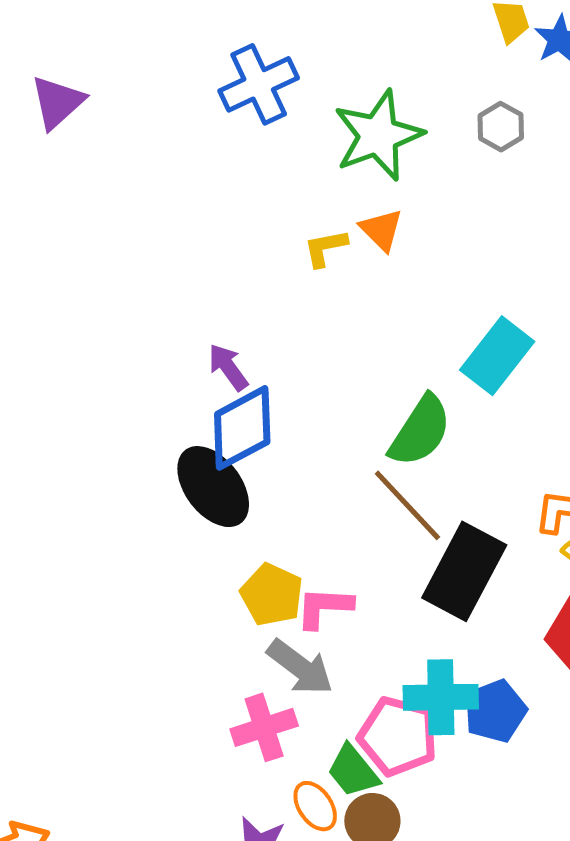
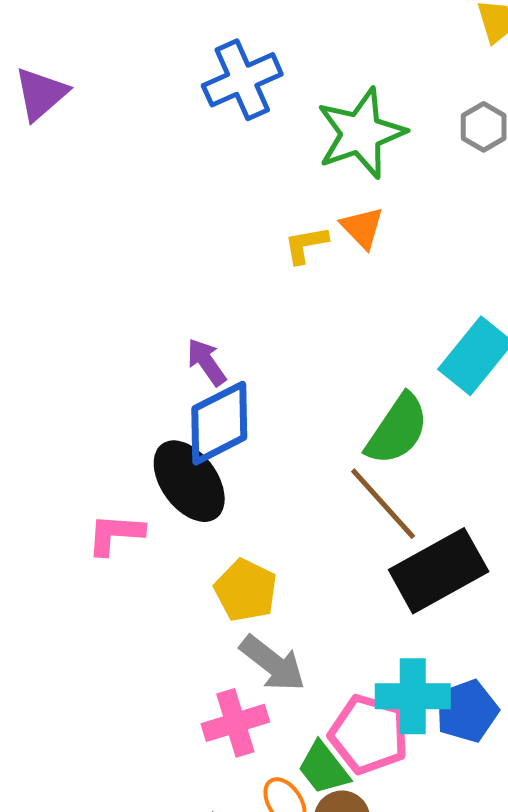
black rectangle: (464, 571) -> (439, 571), turned 32
pink L-shape: (324, 607) -> (115, 534), moved

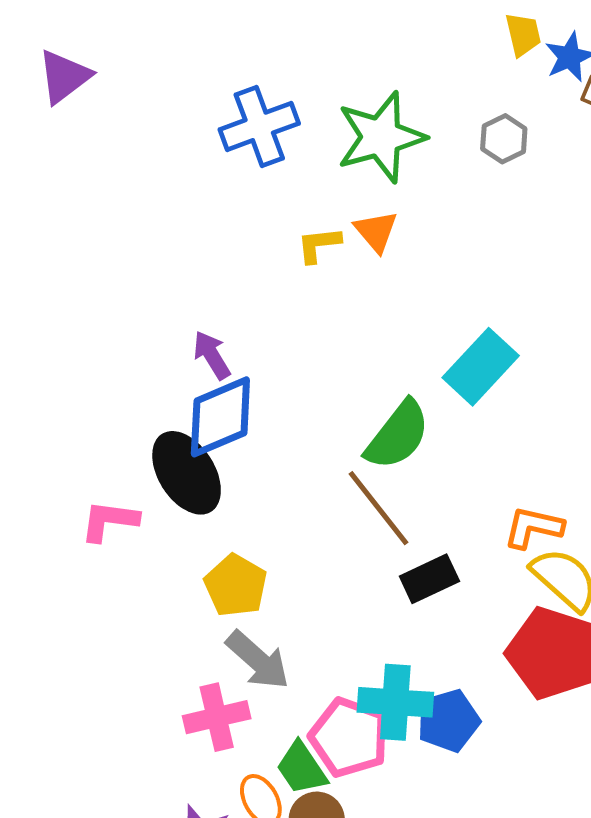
blue cross: (242, 80) -> (259, 126), moved
black rectangle: (439, 571) -> (429, 579), size x0.6

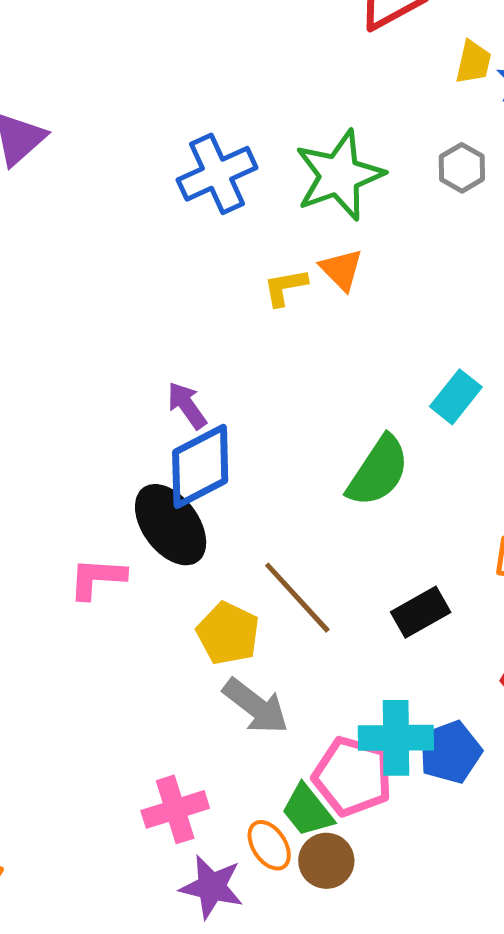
yellow trapezoid: (523, 34) -> (473, 62), turned 30
cyan rectangle: (481, 367) -> (456, 397), size x0.7
brown line: (379, 508) -> (297, 598), moved
pink cross: (217, 717) -> (175, 809), moved

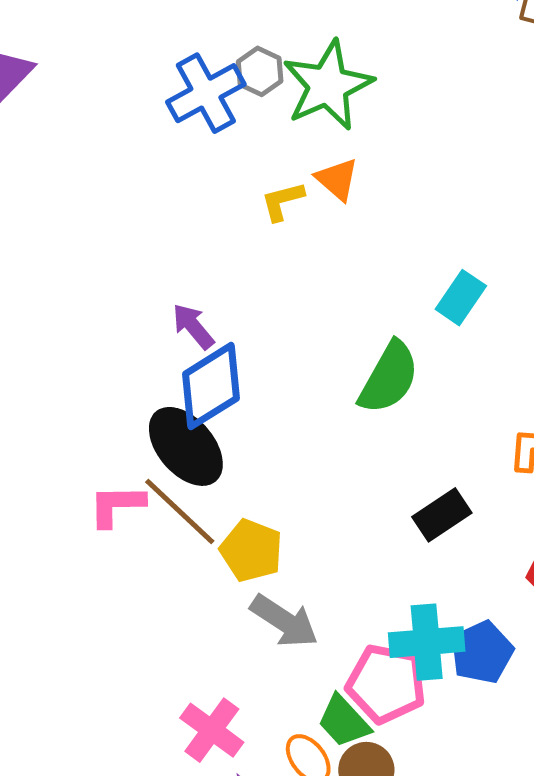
gray hexagon: (462, 168) -> (260, 71), moved
brown line: (297, 598) -> (180, 512), moved
pink cross: (175, 809) -> (212, 730), turned -32

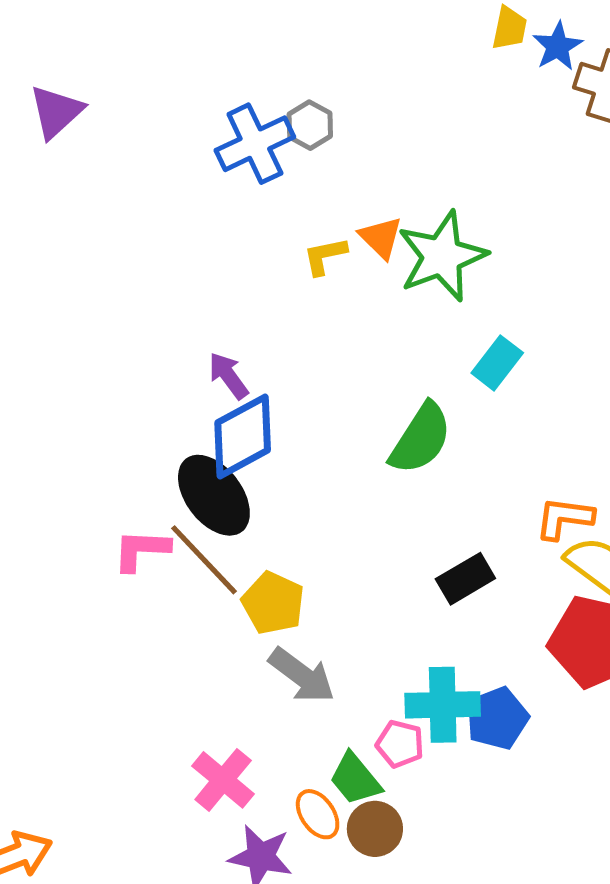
green star: (328, 85) -> (442, 256), moved
pink pentagon: (386, 684) -> (400, 744), size x0.6

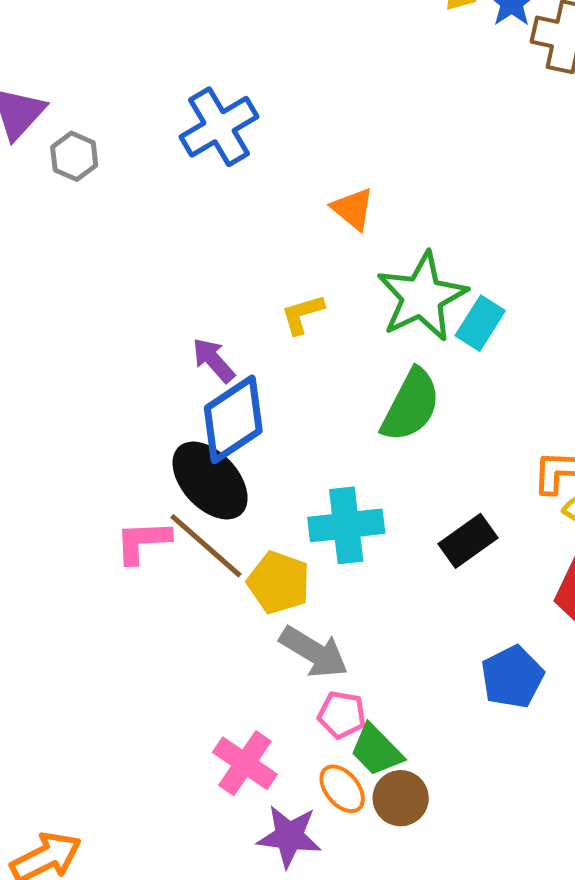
gray hexagon: (310, 125) -> (74, 156), moved
yellow L-shape: (325, 256) -> (303, 314), moved
green star: (442, 256) -> (422, 297), moved
cyan cross: (443, 705) -> (346, 525), moved
pink pentagon: (400, 744) -> (342, 715), moved

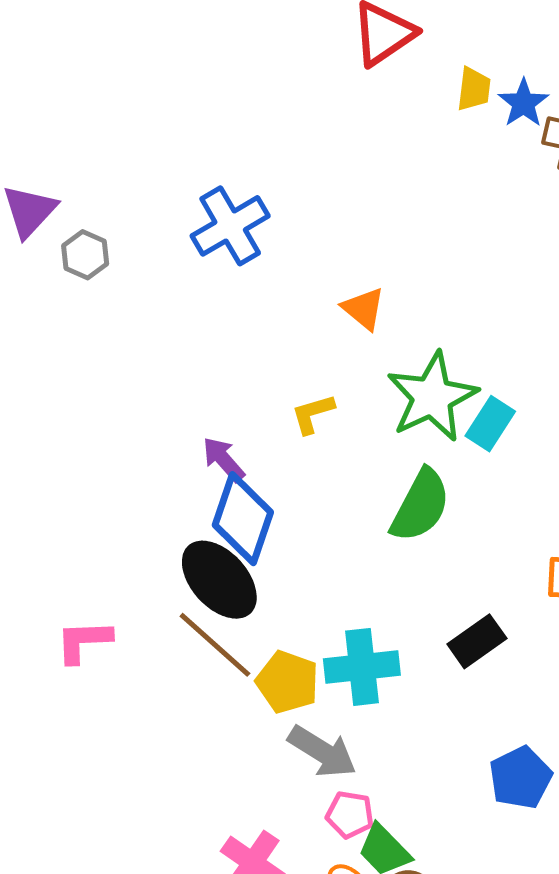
blue diamond: (233, 419) -> (243, 519), turned -38
cyan cross: (346, 525) -> (362, 667), moved
pink L-shape: (143, 542) -> (84, 641), moved

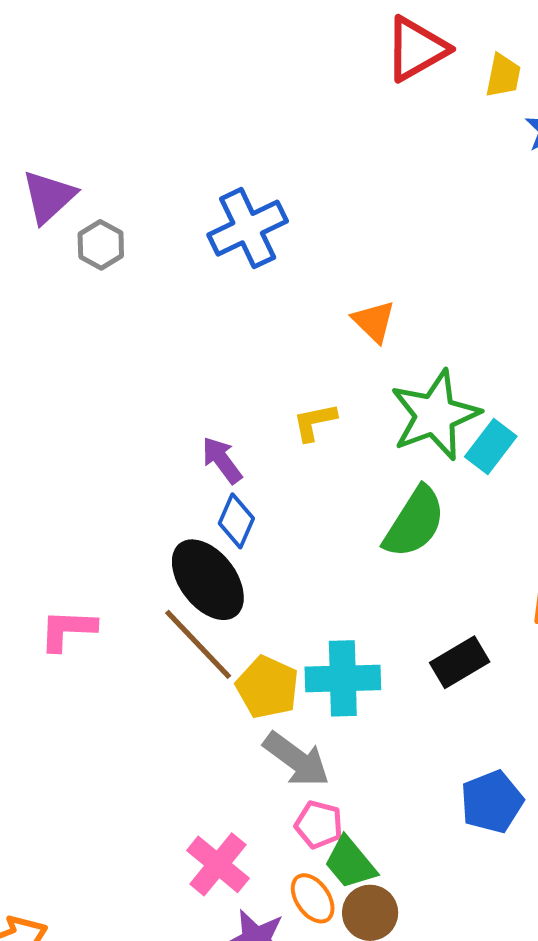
yellow trapezoid: (474, 89) -> (503, 76), moved
blue diamond: (243, 519) -> (236, 521), size x0.6

